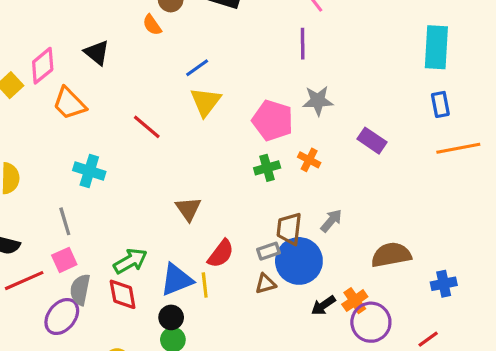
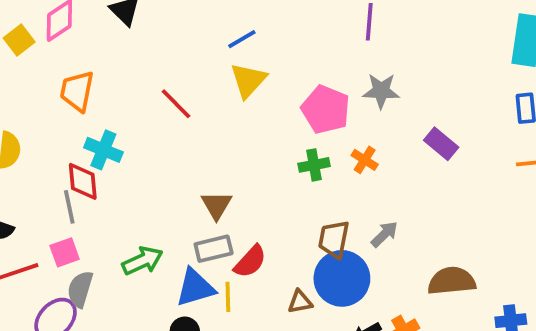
orange trapezoid: (69, 103) -> (77, 91), moved, turned 51
gray rectangle: (269, 251) -> (214, 249), moved, size x1.4
red diamond: (123, 294) -> (83, 181), moved

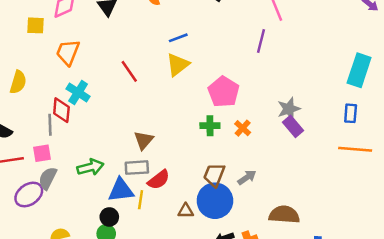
yellow square: (19, 40) -> (35, 25), moved, turned 30
gray star: (381, 91) -> (289, 109), moved, turned -30

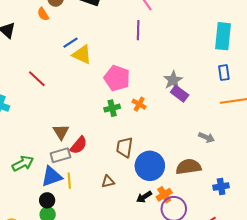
yellow triangle: (178, 65) -> (82, 55), moved, turned -45
gray arrow: (247, 177) -> (207, 137), moved, turned 70
red semicircle: (159, 180) -> (79, 145), moved
blue circle: (215, 201) -> (150, 166), moved

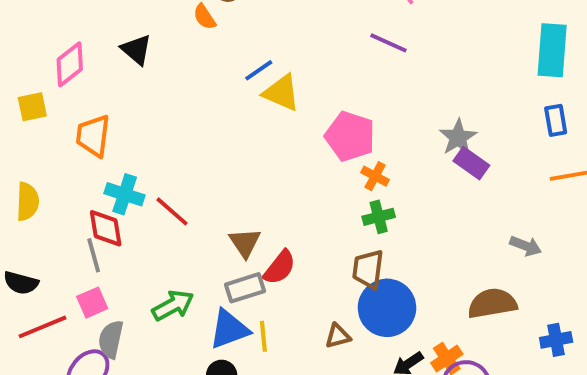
purple line: (138, 30) -> (388, 43), turned -66
red line: (37, 79) -> (172, 211), moved
orange cross: (139, 104) -> (375, 176), moved
green cross: (112, 108) -> (379, 217), moved
blue circle: (150, 166) -> (387, 308), moved

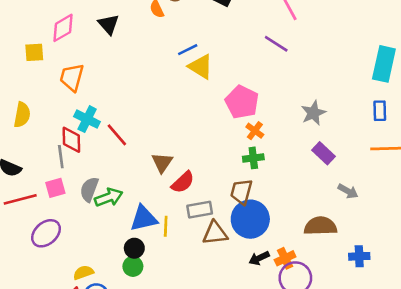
purple rectangle: (471, 163) -> (324, 153), moved
gray rectangle: (245, 288) -> (200, 210), moved
brown triangle: (338, 336) -> (215, 233), size x1.5
gray semicircle: (111, 339) -> (89, 189), moved

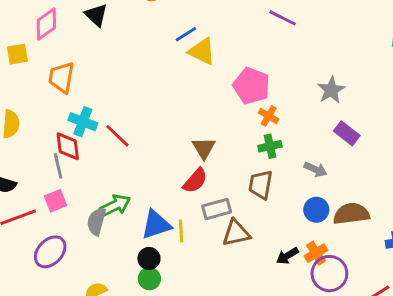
brown triangle: (162, 163) -> (204, 148), moved
gray semicircle: (89, 189) -> (96, 222), moved
gray arrow: (348, 191) -> (315, 169), moved
blue circle: (250, 219) -> (316, 210), moved, size x0.6

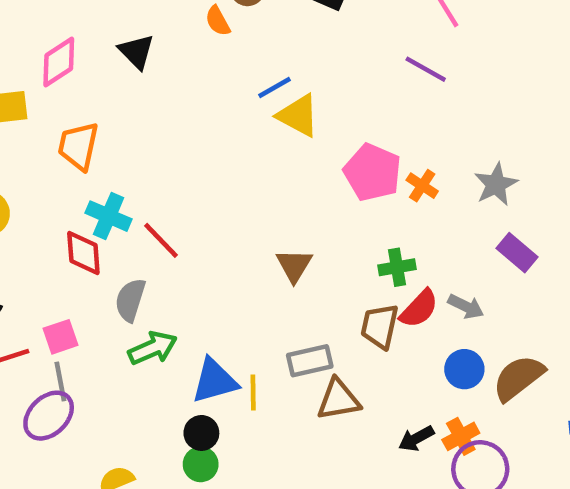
orange cross: (269, 116) -> (422, 186), moved
gray line: (58, 166) -> (60, 381), moved
red semicircle: (195, 181) -> (419, 309), moved
brown semicircle: (351, 214) -> (518, 378), turned -33
gray semicircle: (96, 222) -> (130, 300), moved

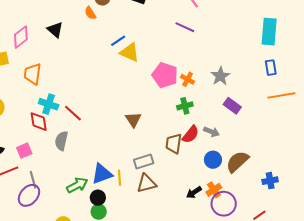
green cross: (397, 267) -> (185, 106), moved
pink square: (61, 337) -> (24, 151), moved
green arrow: (153, 348) -> (77, 185), moved
brown triangle: (338, 400) -> (146, 183), moved

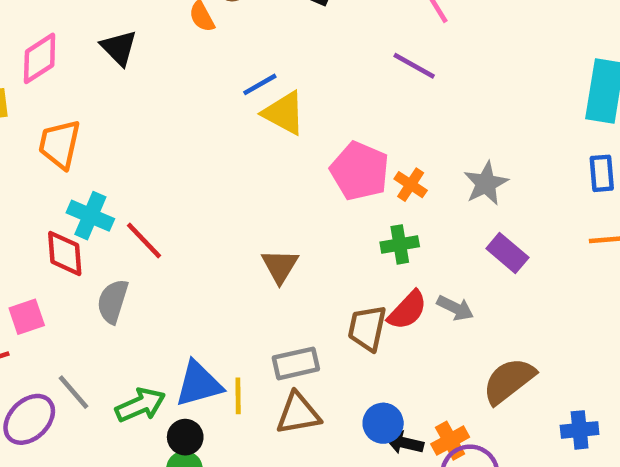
blue circle: (213, 160) -> (383, 423), moved
gray line: (33, 180) -> (74, 392), moved, turned -30
black arrow: (194, 192) -> (405, 443), turned 42

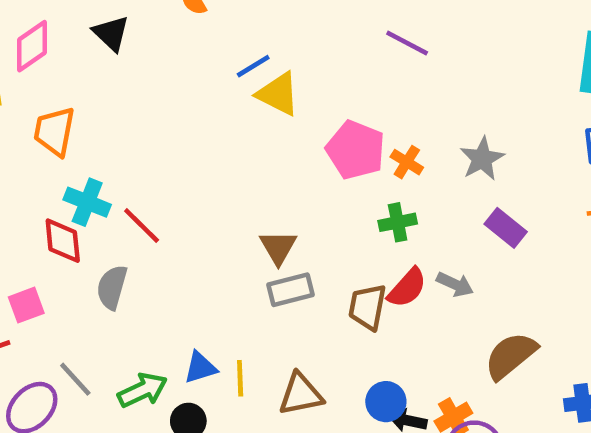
gray rectangle: (296, 363) -> (291, 290), moved
blue triangle: (199, 384) -> (200, 368), size x0.7

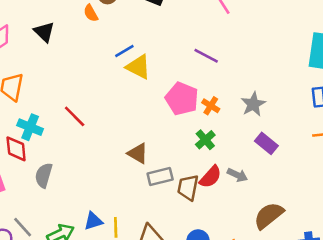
purple line: (407, 43) -> (206, 56), moved
green cross: (398, 222) -> (205, 140), turned -30
red line: (142, 225) -> (75, 116), moved
brown triangle: (278, 247) -> (138, 153), turned -30
gray rectangle: (291, 290) -> (160, 176), moved

